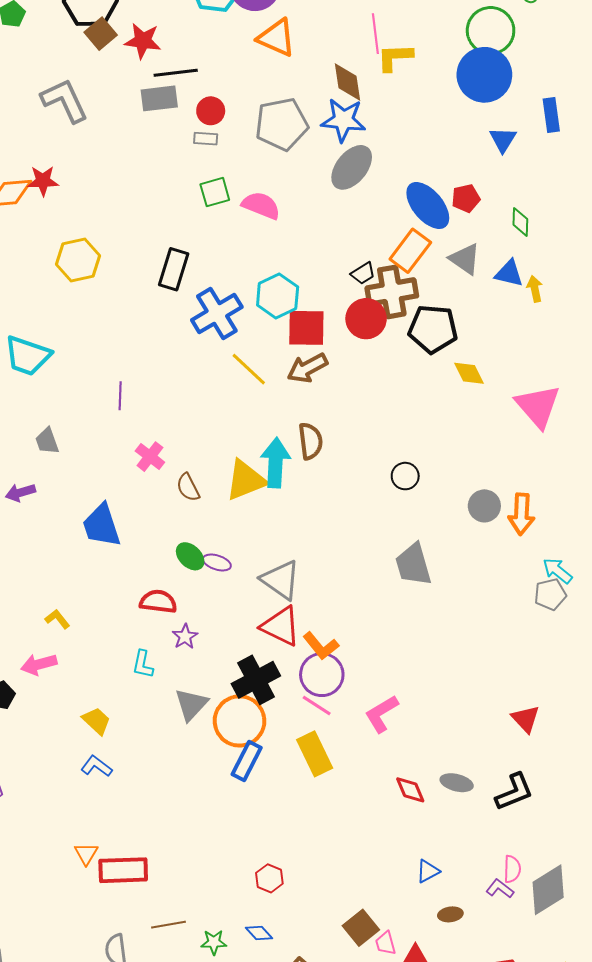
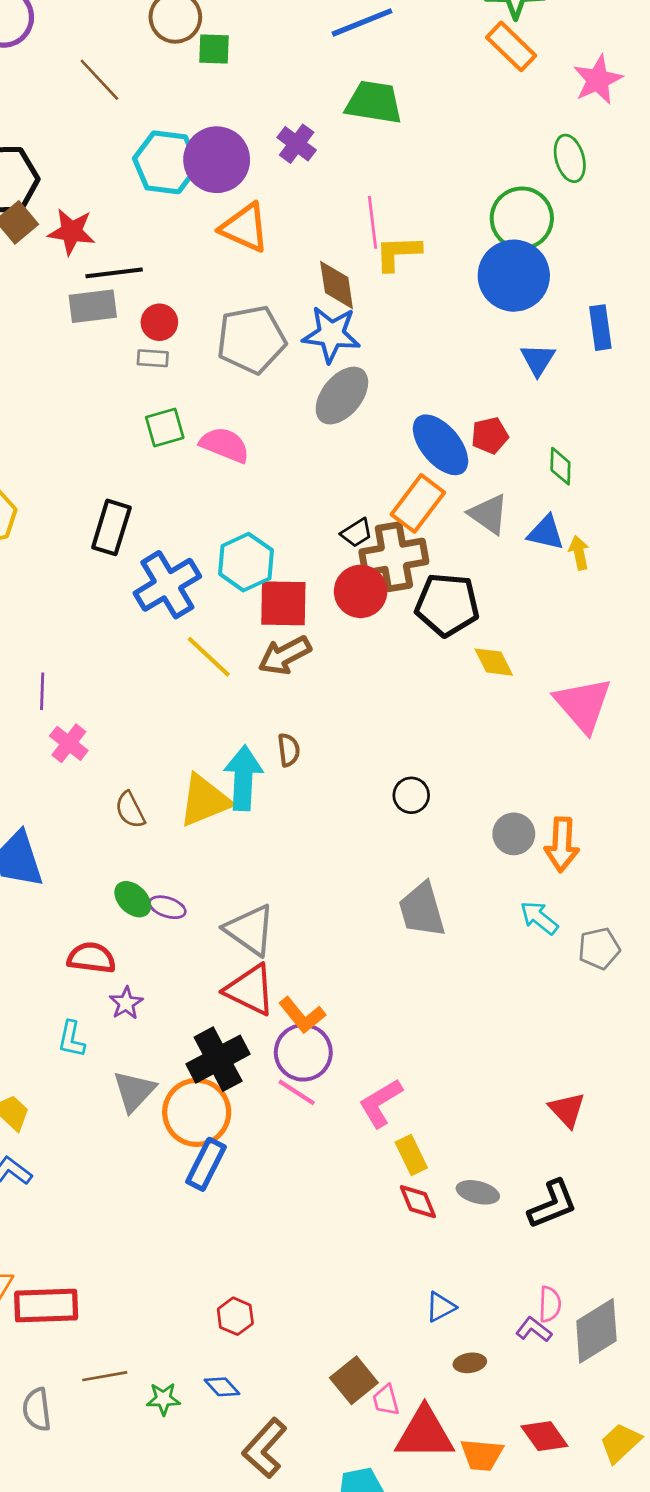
brown semicircle: (310, 441) -> (289, 750), size x0.7
pink cross: (150, 457) -> (69, 743), moved
cyan arrow: (557, 571) -> (539, 918), moved
yellow rectangle: (315, 754) -> (411, 1155), moved, size x0.7

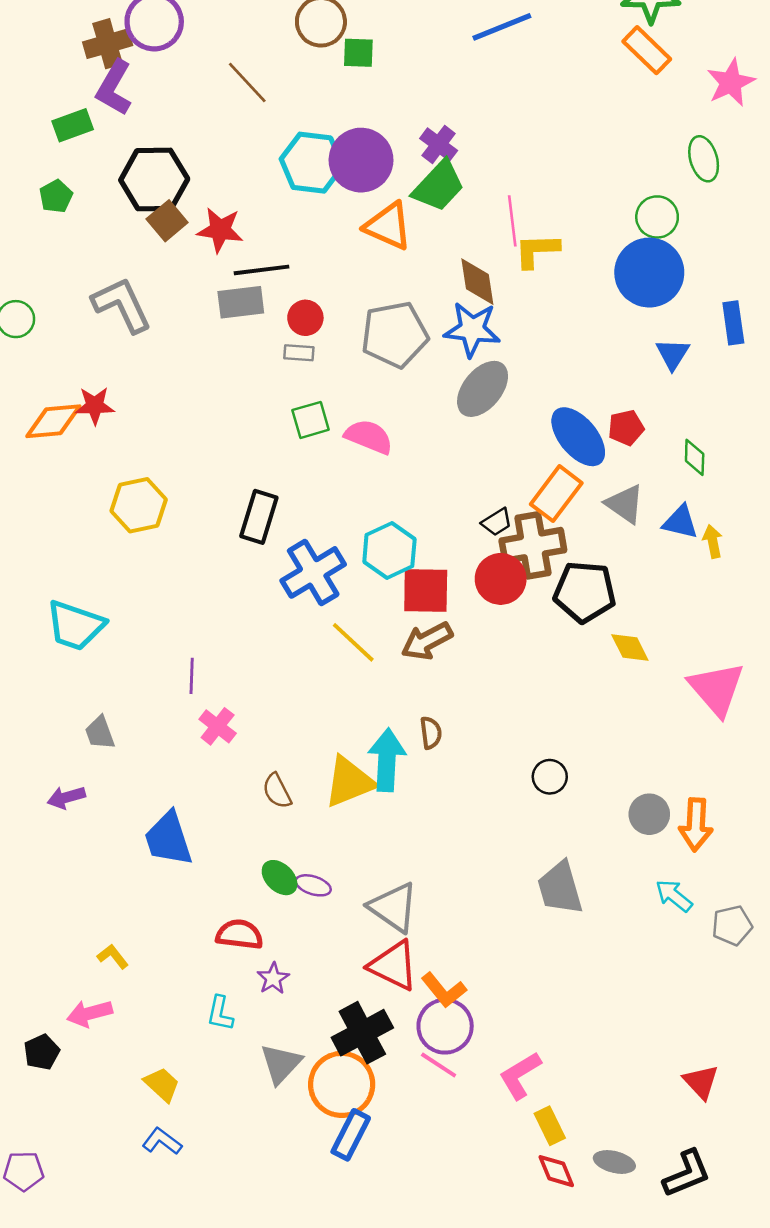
green trapezoid: (374, 102) -> (439, 186), moved, turned 124
green circle: (522, 218) -> (657, 217), size x0.7

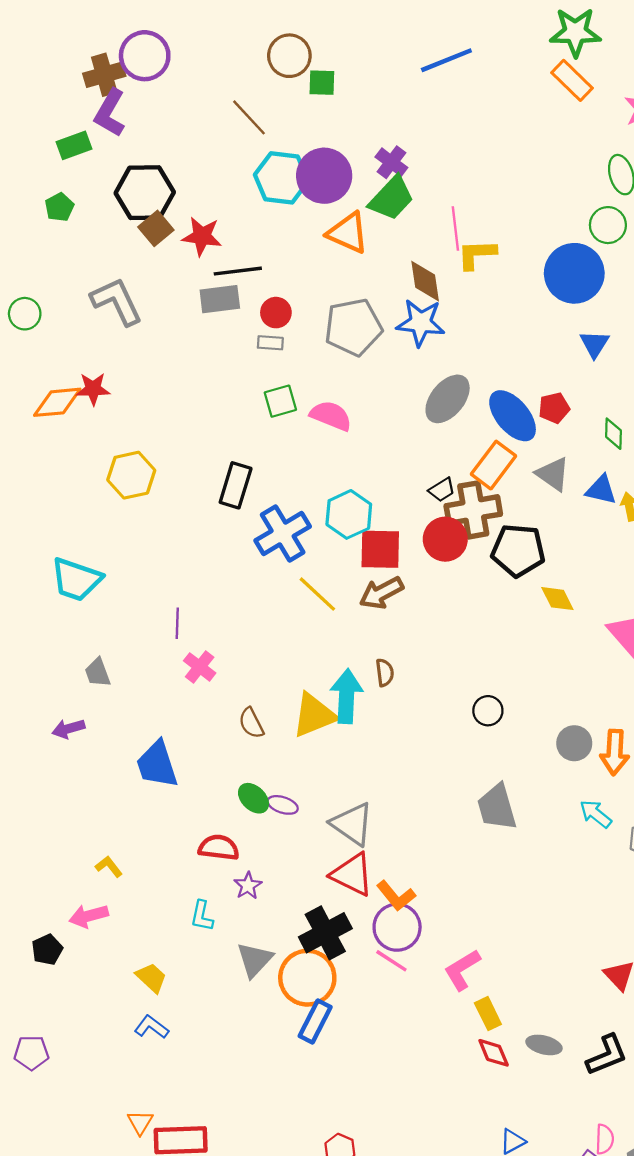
brown line: (247, 83) -> (249, 117), moved
green circle: (657, 217) -> (608, 225), moved
gray ellipse: (483, 389) -> (448, 399), moved

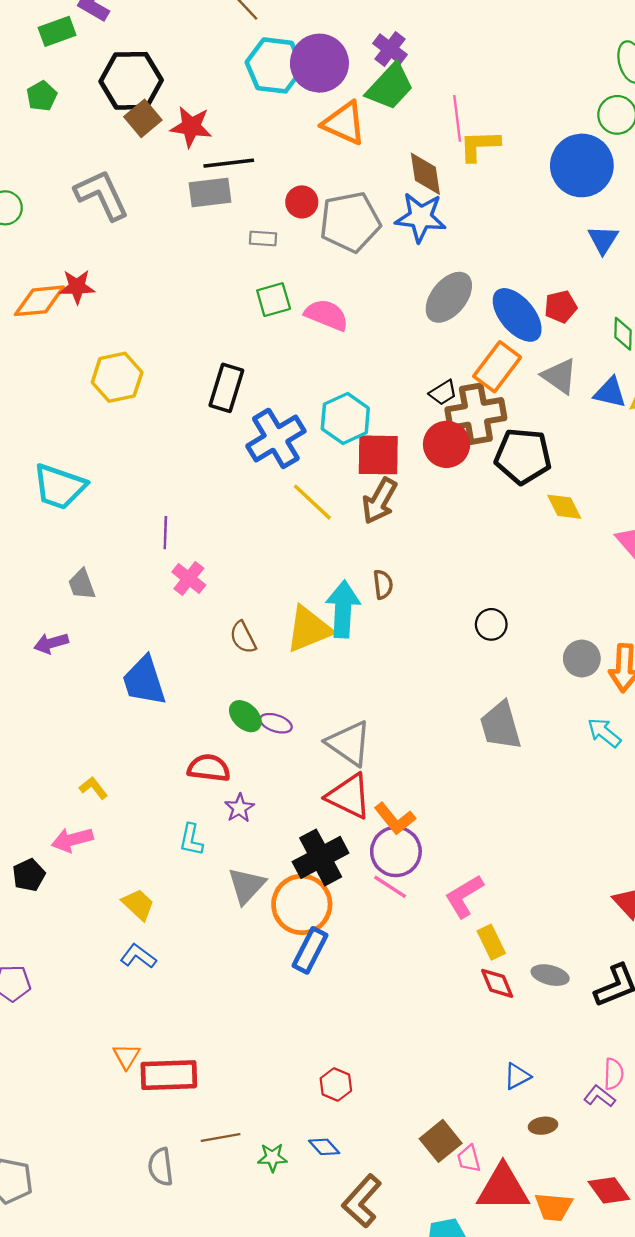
red circle: (276, 313) -> (302, 202), moved
brown arrow: (381, 593) -> (379, 501), turned -33

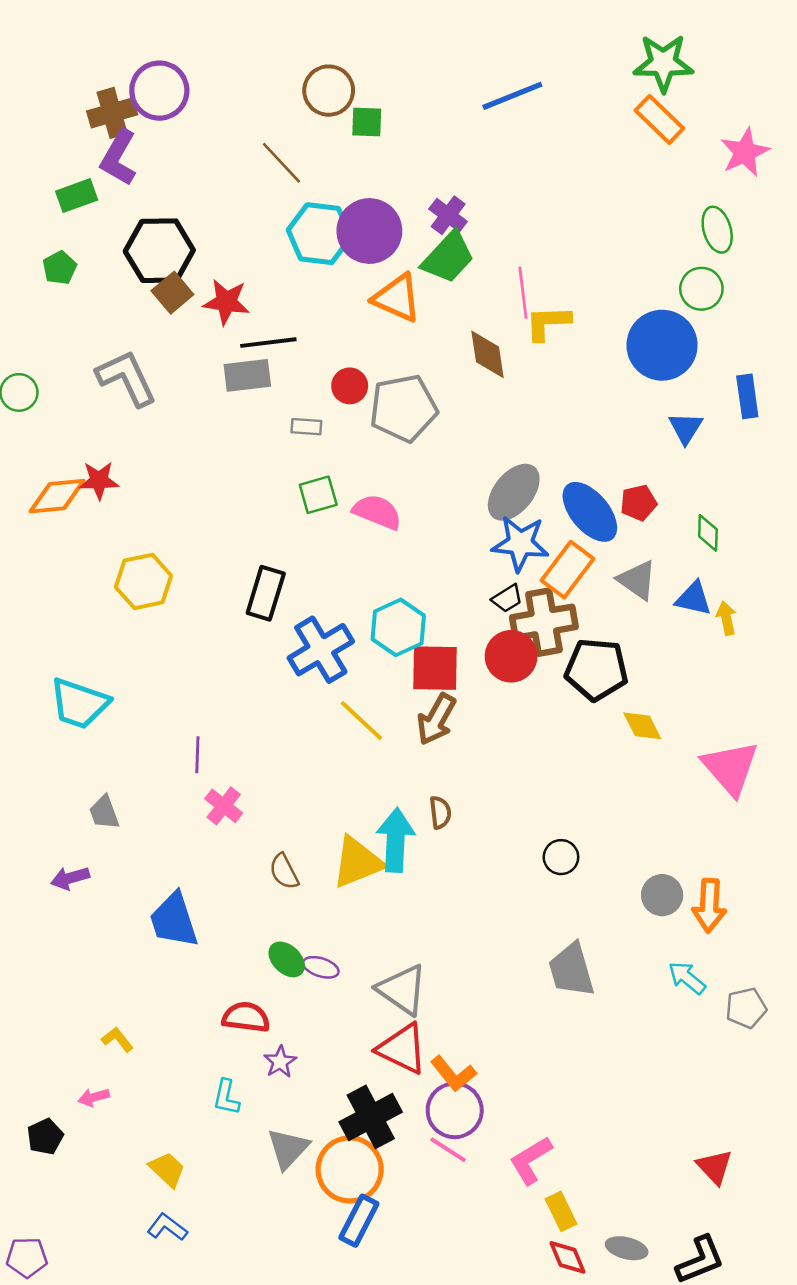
blue star: (421, 217) -> (520, 543), moved
pink arrow: (72, 840) -> (94, 1097), size x0.7

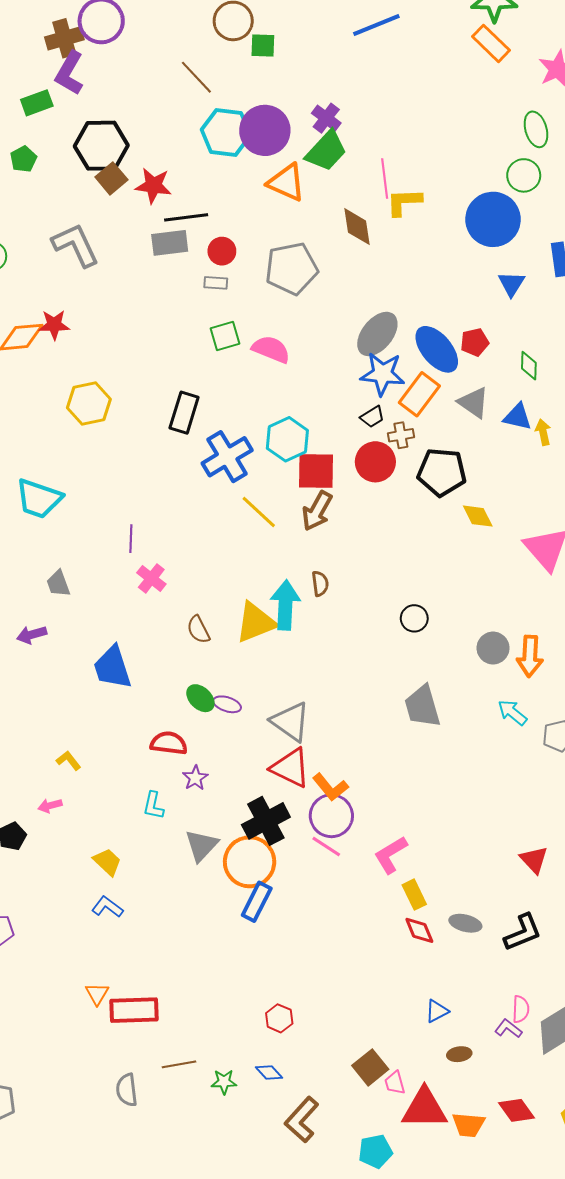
red circle: (350, 386) -> (222, 251), moved
brown cross: (544, 622) -> (401, 435), size x0.5

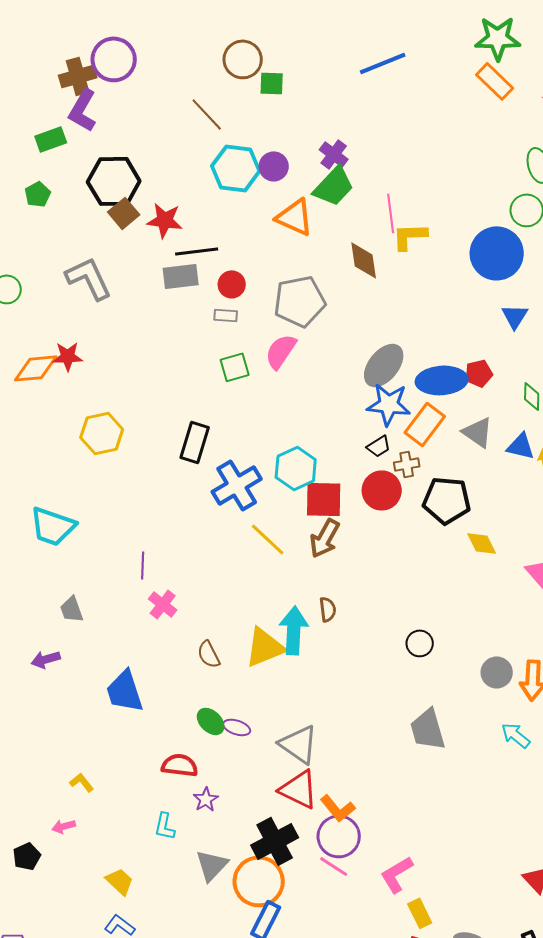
purple circle: (265, 130) -> (274, 166), size x0.6
pink semicircle: (271, 349) -> (281, 351), moved, turned -78
blue ellipse: (437, 349) -> (442, 380), turned -54

